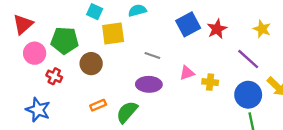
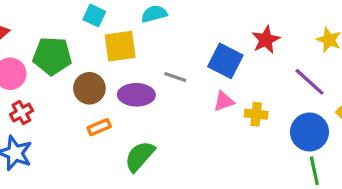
blue square: (188, 24) -> (225, 61), moved, turned -35
red cross: (54, 76) -> (21, 113), moved, turned 35
purple ellipse: (149, 84) -> (136, 95), moved
orange rectangle: (98, 105) -> (99, 127), moved

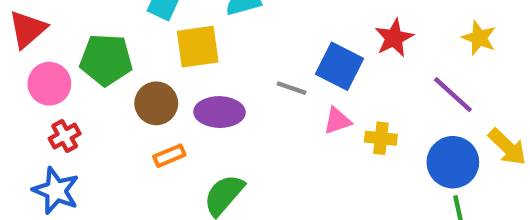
gray line: (175, 77) -> (291, 88), moved

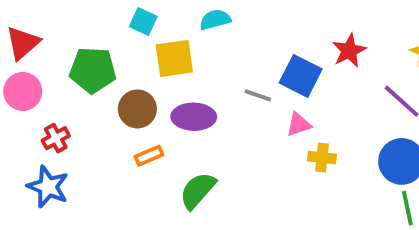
pink circle: (49, 84) -> (23, 91), moved
yellow cross: (381, 138) -> (322, 158), moved

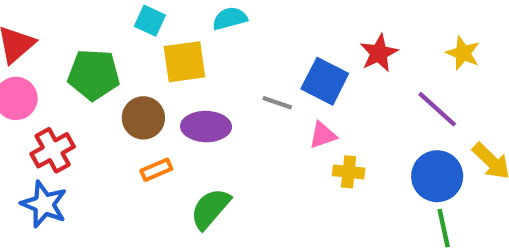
red cross: (56, 138) -> (53, 150), size x1.4

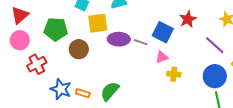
purple ellipse: (206, 127) -> (119, 39), moved
orange rectangle: (156, 170) -> (83, 93), moved, turned 40
blue star: (44, 204) -> (61, 89), moved

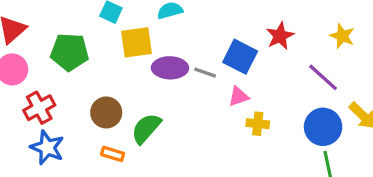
brown circle: (79, 49) -> (106, 112), moved
blue star: (61, 89) -> (47, 148), moved
green semicircle: (110, 91) -> (146, 128), moved

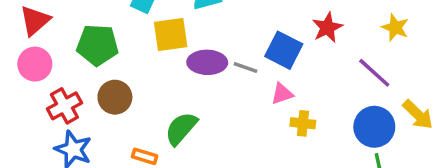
brown circle: (106, 112) -> (115, 97), moved

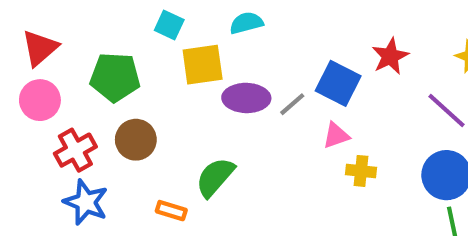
gray line: (245, 68) -> (292, 104), turned -60

